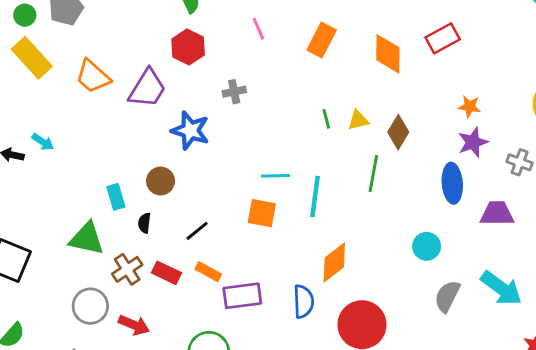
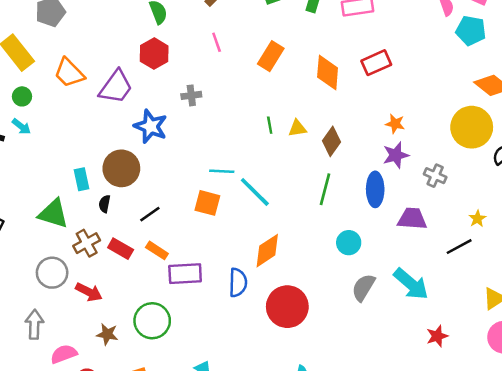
green circle: (25, 15) -> (22, 96), moved
green line: (373, 173) -> (325, 189), moved
brown circle: (161, 181) -> (121, 168), size x1.5
cyan line: (315, 196) -> (255, 192), turned -57

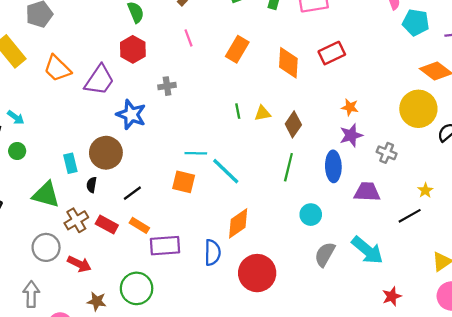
green circle: (22, 96) -> (17, 151), moved

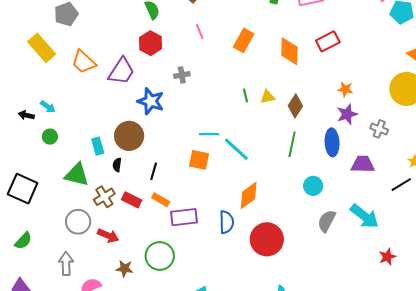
black line: (132, 193) -> (154, 171), turned -36

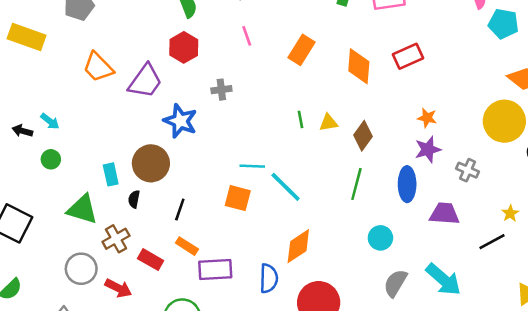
yellow rectangle: (42, 48) -> (27, 37), moved, turned -32
red rectangle: (132, 200) -> (151, 260), moved

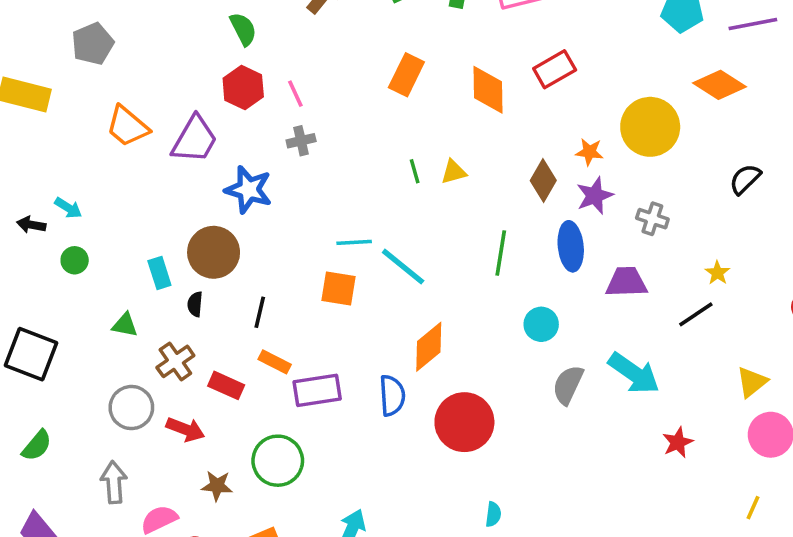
pink line: (247, 36) -> (295, 94), moved
yellow circle: (504, 121) -> (650, 127), moved
brown diamond: (363, 136) -> (543, 181), moved
green triangle: (82, 209) -> (125, 325), size x0.6

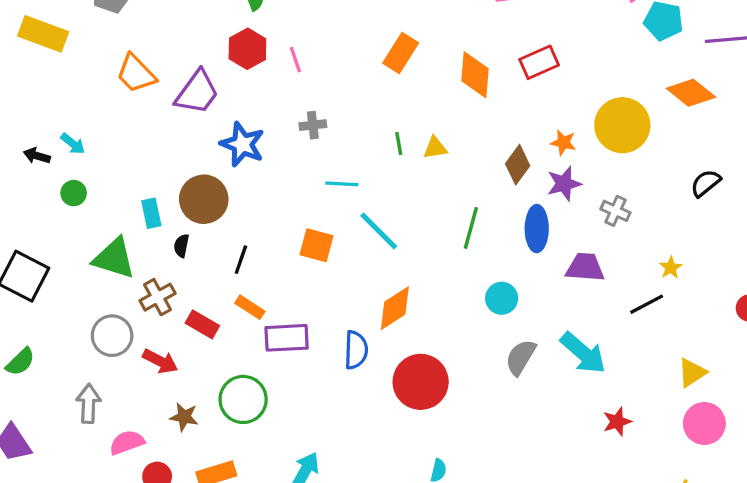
gray cross: (301, 141) -> (313, 125), moved
cyan line: (354, 242) -> (342, 184), moved
green triangle: (125, 325) -> (114, 258), size x1.8

